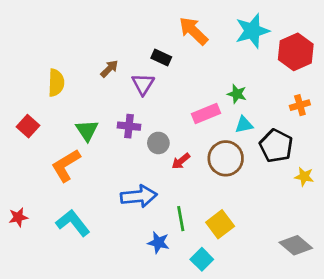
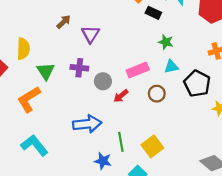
black rectangle: (161, 57) -> (153, 13), moved
yellow semicircle: (56, 83) -> (23, 49), moved
pink rectangle: (206, 114) -> (138, 70), moved
brown circle: (226, 158) -> (157, 94), size x0.6

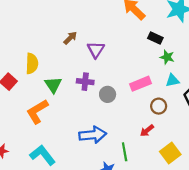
black rectangle: (153, 13) -> (155, 38), moved
red arrow: (121, 96) -> (147, 131), moved
yellow square: (152, 146) -> (170, 153), moved

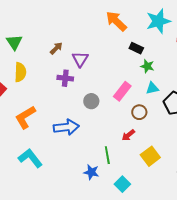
purple cross: (85, 82) -> (65, 78), moved
pink rectangle: (141, 84) -> (122, 91), turned -30
green triangle: (53, 85) -> (14, 42), moved
blue arrow: (93, 135) -> (66, 127), moved

